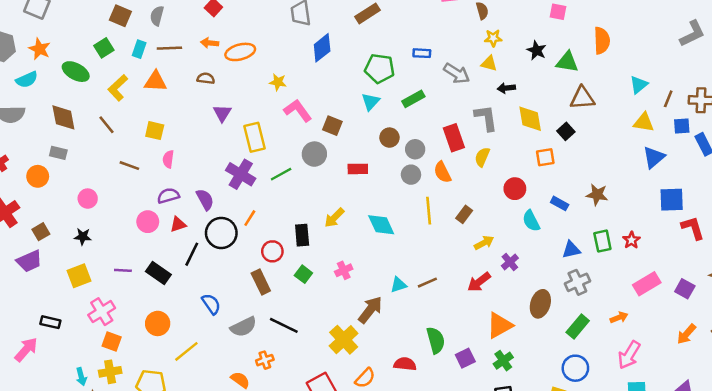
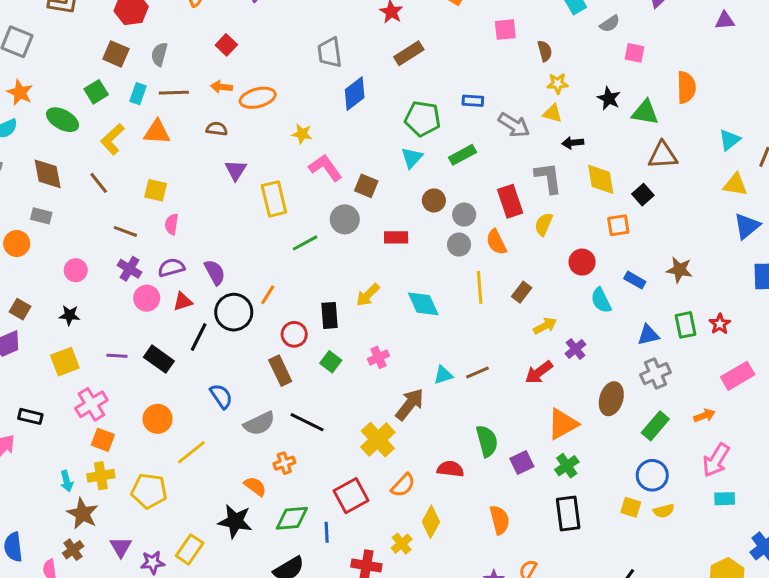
purple cross: (241, 174) -> (129, 269), moved, size x0.7
brown square: (41, 232) -> (20, 309), turned -30

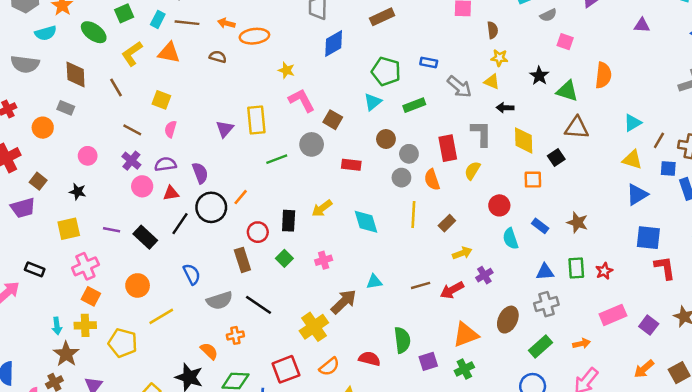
purple triangle: (236, 170) -> (225, 129), moved
brown line: (478, 373) -> (421, 285), moved

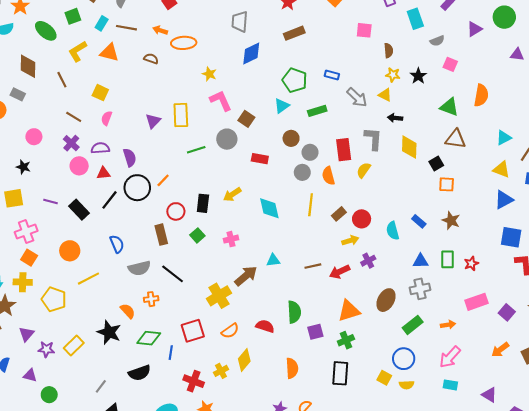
black star: (539, 76) -> (418, 76), moved
orange square: (533, 180) -> (447, 184), moved
red circle: (499, 205) -> (362, 219), moved

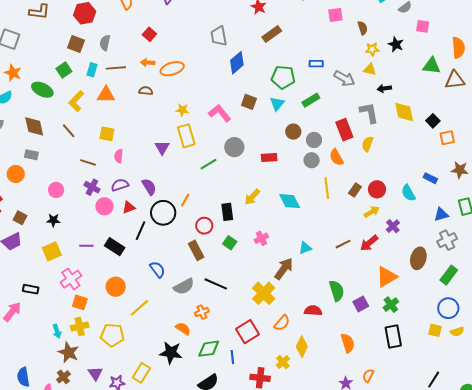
yellow star: (209, 74) -> (182, 110), moved
brown square: (246, 119) -> (249, 102), moved
brown triangle: (455, 139) -> (455, 80), moved

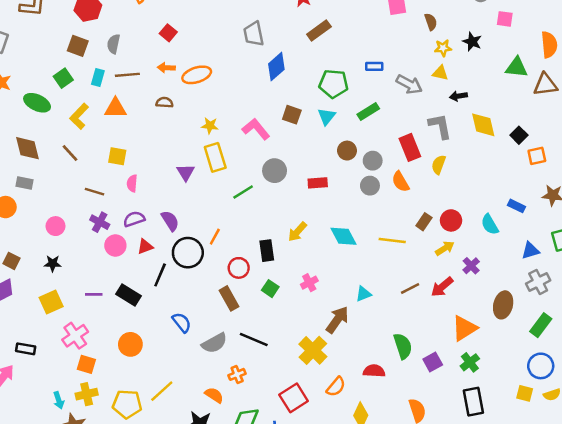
yellow line: (327, 188) -> (392, 241), moved, turned -75
yellow line: (139, 308) -> (162, 391), moved

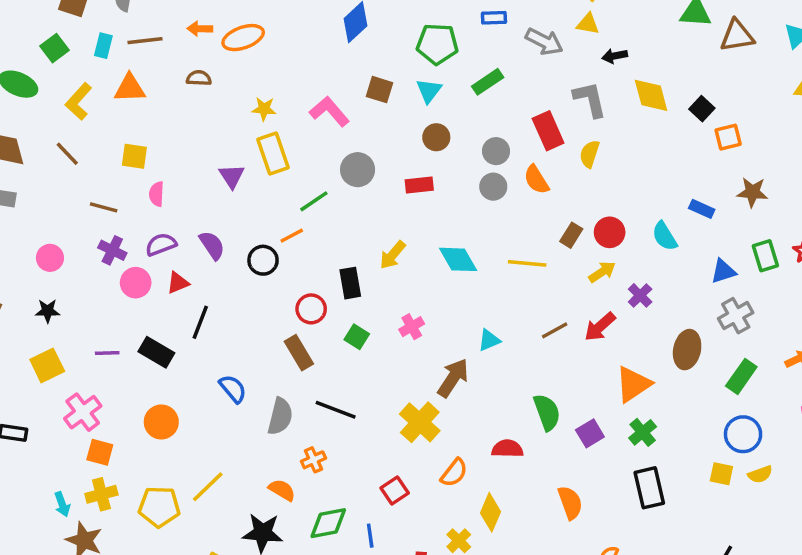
brown circle: (347, 151) -> (436, 137), moved
orange line: (215, 237) -> (292, 236), moved, turned 35
black circle: (188, 253) -> (263, 260), moved, size x0.7
gray semicircle: (214, 343) -> (280, 416), turned -45
red square: (294, 398) -> (395, 490), size x0.7

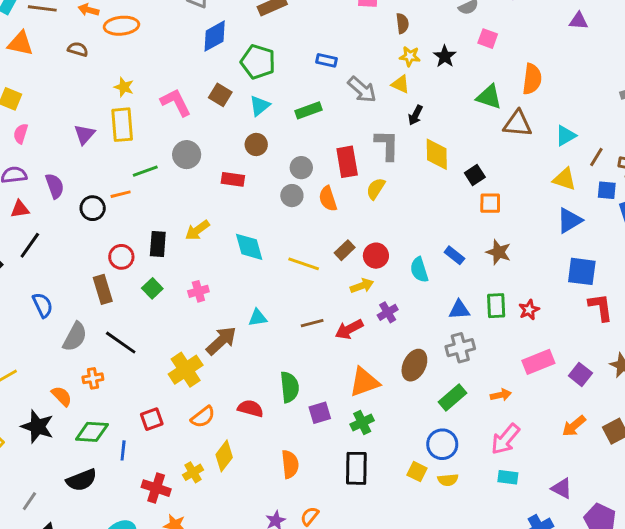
green pentagon: (437, 44) -> (258, 62), moved
black arrow: (615, 56) -> (415, 115), turned -66

